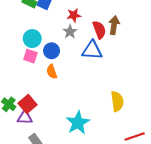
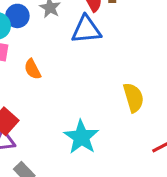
blue circle: (52, 51) -> (17, 16), moved

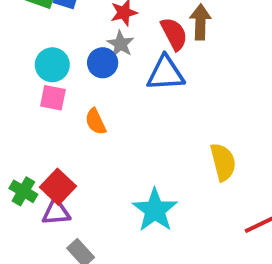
blue circle: (17, 16) -> (103, 63), moved

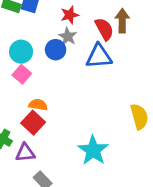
pink square: (53, 98) -> (22, 74), turned 30
orange semicircle: (96, 122) -> (38, 105), moved, turned 126
red square: (58, 187) -> (33, 123), moved

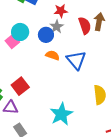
blue triangle: (99, 56) -> (76, 60), moved, turned 45
pink square: (22, 74) -> (12, 41), moved
orange semicircle: (38, 105) -> (53, 55), moved

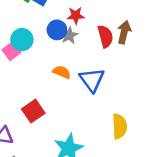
blue circle: (46, 35) -> (57, 30), moved
red square: (20, 86) -> (33, 111), moved

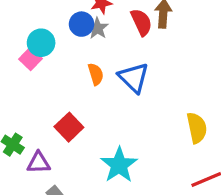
orange semicircle: (62, 72) -> (96, 74), turned 60
yellow semicircle: (119, 126) -> (197, 128), moved

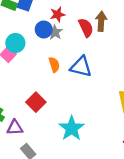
blue triangle: (134, 78) -> (81, 67), turned -30

